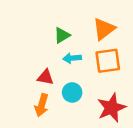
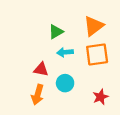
red star: (112, 108) -> (100, 97), size x0.6

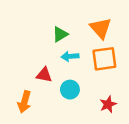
orange triangle: (94, 26) -> (101, 28), turned -35
orange arrow: (38, 95) -> (24, 102), moved

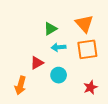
red triangle: (44, 75) -> (37, 63), turned -40

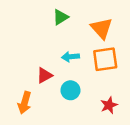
green triangle: (50, 29) -> (61, 17), moved

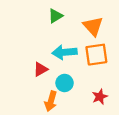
cyan arrow: (70, 57) -> (65, 52), size x1.5
orange arrow: (25, 103) -> (51, 101), moved

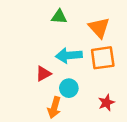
green triangle: (55, 16) -> (59, 17), turned 35

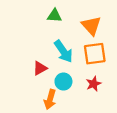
cyan arrow: (69, 55) -> (63, 51), turned -120
red star: (106, 103) -> (94, 84), moved

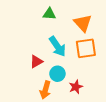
red star: (94, 84) -> (76, 87), moved

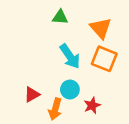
orange square: (86, 48) -> (104, 59), turned 30
red triangle: (36, 62) -> (32, 94), moved

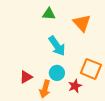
orange square: (104, 59) -> (91, 69), moved

